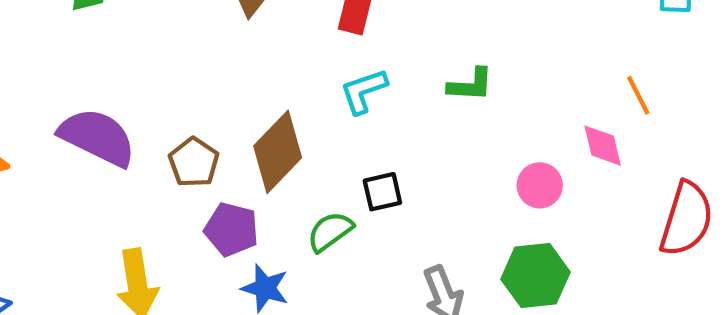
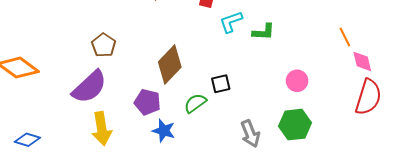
cyan L-shape: (364, 91) -> (231, 22), moved
purple semicircle: (97, 137) -> (89, 87), moved, turned 111
pink diamond: (603, 146) -> (362, 61), moved
brown pentagon: (194, 162) -> (104, 45), moved

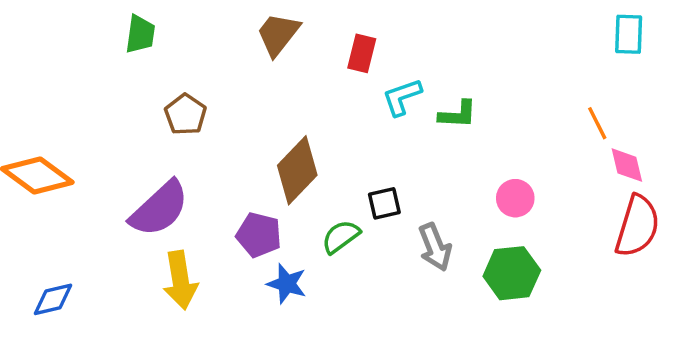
brown pentagon: (104, 45) -> (186, 114), moved
gray arrow: (250, 134) -> (435, 247), moved
blue diamond: (27, 140) -> (53, 299), turned -30

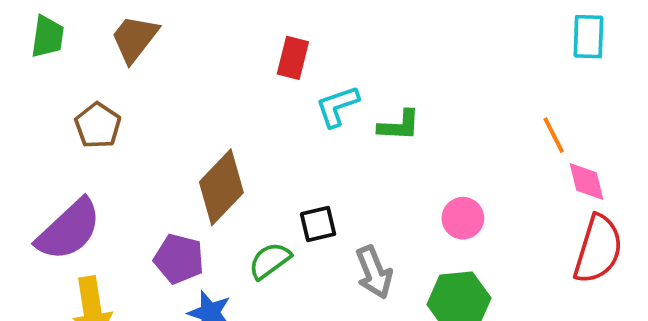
brown trapezoid: (278, 34) -> (135, 39), moved

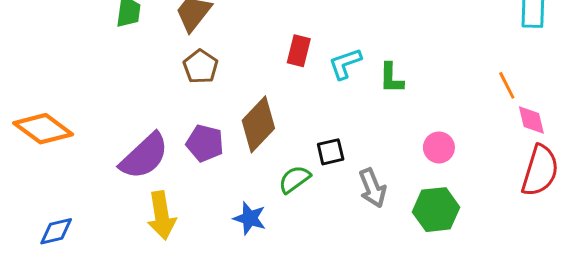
red rectangle: (293, 58) -> (299, 51), moved
brown pentagon: (98, 125) -> (201, 67), moved
green L-shape: (399, 125) -> (391, 78), turned 88
purple pentagon: (179, 259) -> (205, 143), moved

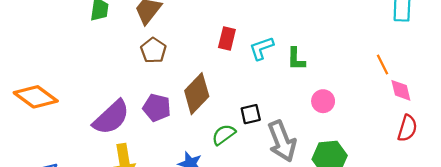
pink circle: (439, 147) -> (323, 101), moved
red semicircle: (540, 171) -> (407, 128), size x0.7
gray arrow: (372, 188) -> (282, 141), size x1.4

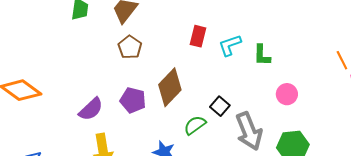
black square: (251, 114) -> (220, 106), turned -36
purple semicircle: (111, 117) -> (91, 109), size x0.7

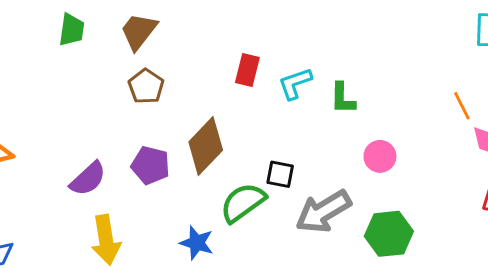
black square: (220, 106) -> (280, 174), turned -30
green semicircle: (195, 125) -> (243, 203), size x1.4
gray arrow: (249, 131) -> (323, 212), turned 81

